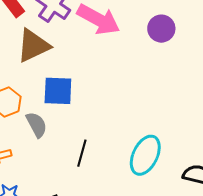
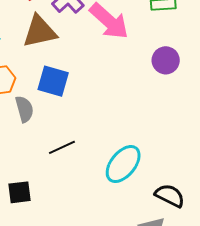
purple circle: (161, 29) -> (166, 60), moved
black line: (82, 153) -> (62, 147), turned 36

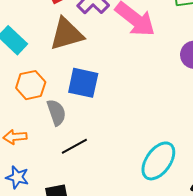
black line: (62, 147) -> (74, 146), moved

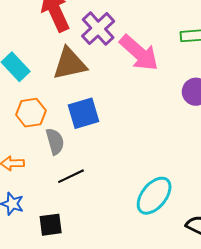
blue square: (83, 83) -> (83, 113), turned -32

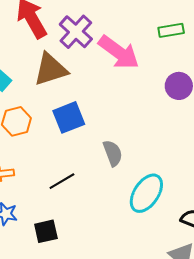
gray semicircle: (55, 141) -> (113, 153), moved

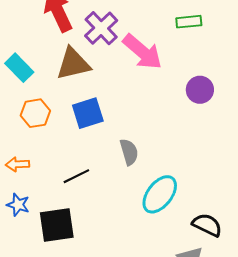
green rectangle: (171, 30) -> (189, 22), moved
black square: (46, 231) -> (57, 225), size x1.5

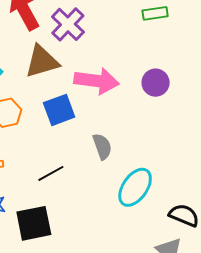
pink arrow: (142, 52) -> (96, 81), moved, turned -30
purple circle: (200, 90) -> (156, 83), moved

